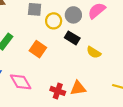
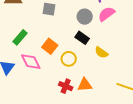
yellow circle: (54, 21) -> (69, 59), moved
pink diamond: (21, 82) -> (31, 62), moved

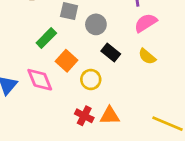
gray circle: (85, 17) -> (96, 24), moved
green rectangle: (20, 37) -> (46, 38), moved
yellow semicircle: (101, 52) -> (147, 56), moved

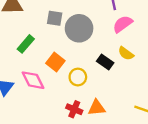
gray circle: (96, 24) -> (79, 28), size x1.5
green rectangle: (46, 38) -> (26, 44), moved
black rectangle: (111, 53) -> (105, 62), moved

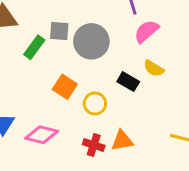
green rectangle: (26, 44) -> (34, 47), moved
pink diamond: (33, 80) -> (42, 135), moved, turned -45

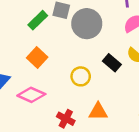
orange square: (65, 87) -> (37, 58), moved
red cross: (94, 145) -> (66, 119), moved

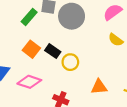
black rectangle: (112, 63) -> (53, 51), moved
orange triangle: (98, 112) -> (99, 87), moved

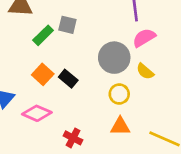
gray circle: (72, 16) -> (114, 58), moved
yellow circle: (70, 62) -> (119, 94), moved

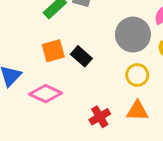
orange square: (43, 74) -> (53, 51), turned 30
red cross: (73, 138) -> (100, 117), moved, turned 30

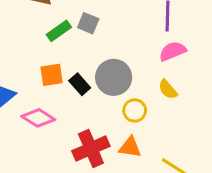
gray circle: (133, 35) -> (114, 77), moved
red cross: (100, 117) -> (91, 148), size x1.6

